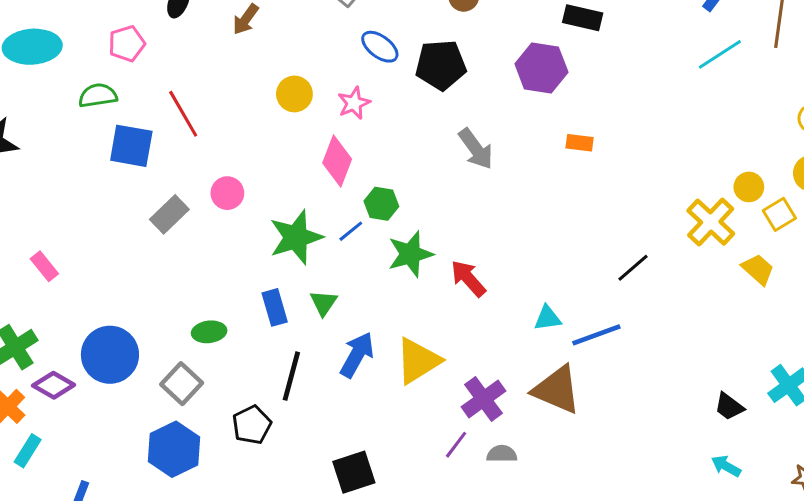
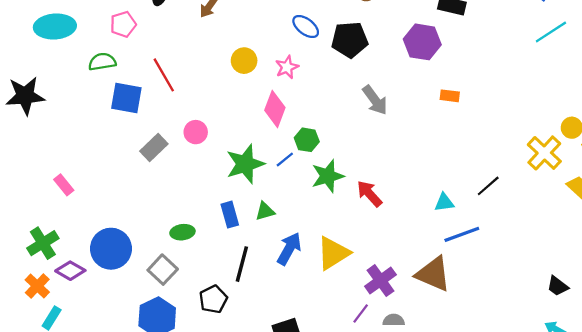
green triangle: (323, 303) -> (265, 211), turned 40
cyan triangle: (548, 318) -> (444, 202), moved

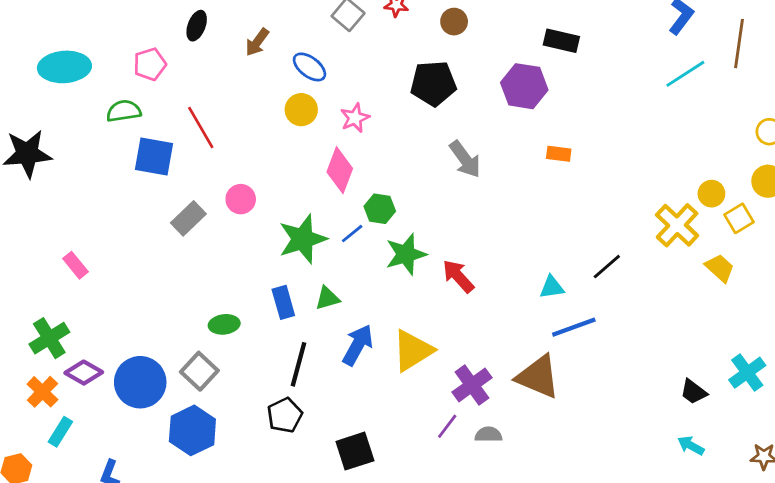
blue ellipse: (306, 27) -> (310, 67), moved
blue circle: (111, 249) -> (140, 382), moved
black pentagon: (213, 299) -> (285, 415), moved

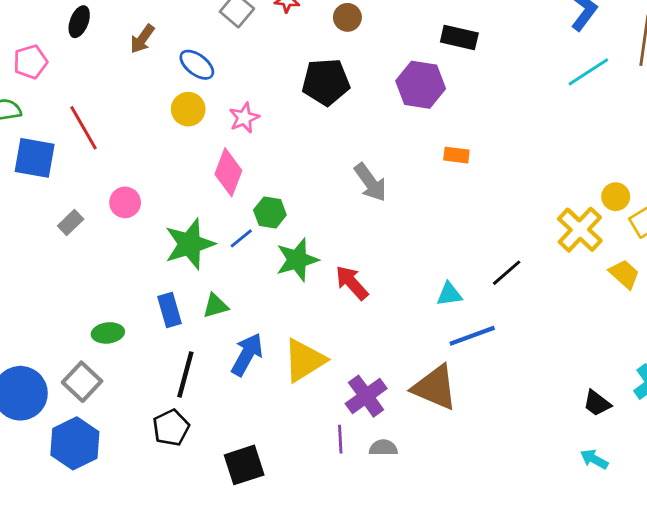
gray arrow: (465, 159) -> (370, 182), moved
gray rectangle: (188, 218) -> (71, 222), size x0.7
purple line: (447, 426) -> (340, 439), turned -40

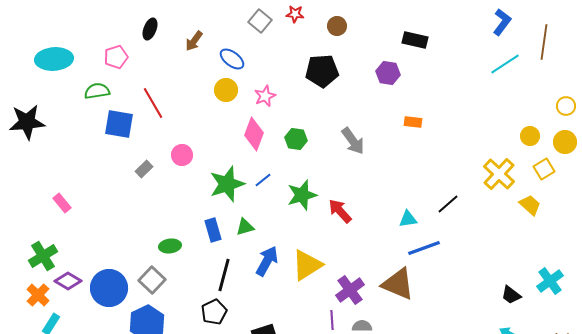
purple hexagon: (421, 85) -> (388, 73), size x0.7
yellow circle: (616, 197) -> (530, 136), moved
green hexagon: (270, 212) -> (296, 139), moved

